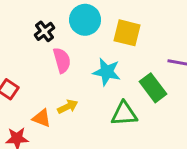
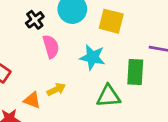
green rectangle: (153, 88) -> (135, 72), turned 40

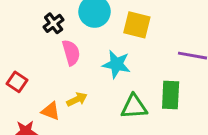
green rectangle: (135, 72) -> (171, 95), moved

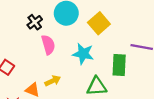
yellow square: (137, 25) -> (99, 23), turned 35
green rectangle: (171, 95) -> (119, 65), moved

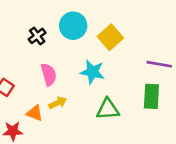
pink semicircle: (48, 45) -> (49, 75), moved
green rectangle: (119, 65) -> (151, 96), moved

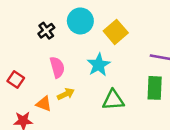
cyan star: (92, 72) -> (99, 65), turned 30

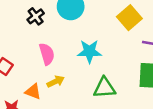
yellow square: (116, 32) -> (129, 18), moved
cyan star: (99, 65) -> (89, 51), turned 30

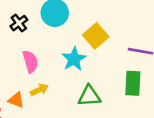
yellow square: (129, 18) -> (96, 36), moved
cyan star: (89, 51) -> (74, 59), turned -30

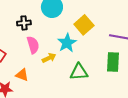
black cross: (19, 23) -> (24, 23), moved, turned 32
yellow arrow: (39, 90) -> (49, 58), moved

